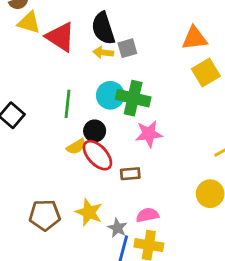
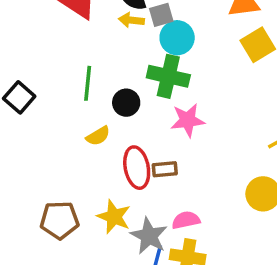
cyan circle: (110, 95) -> (177, 38), moved
black circle: (95, 131) -> (126, 103), moved
red ellipse: (97, 155) -> (137, 168), moved, turned 32
gray star: (117, 228) -> (149, 236), size x1.5

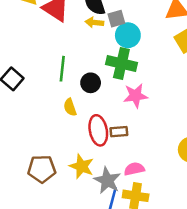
yellow semicircle: (98, 136) -> (70, 107), turned 102

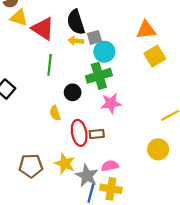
green cross: (121, 64) -> (99, 76), turned -30
green line: (62, 69) -> (50, 65), moved

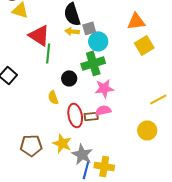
red triangle: (43, 29) -> (39, 35), moved
pink semicircle: (110, 166) -> (103, 110), moved

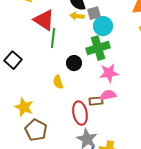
red ellipse: (75, 115) -> (80, 113), moved
yellow star: (62, 144) -> (24, 107), moved
brown pentagon: (31, 146) -> (36, 130), turned 30

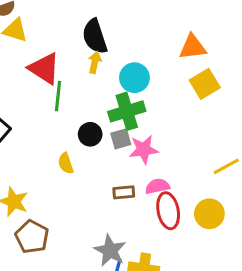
gray square: (94, 13) -> (121, 139), moved
yellow arrow: (77, 16) -> (95, 62), turned 96
pink semicircle: (108, 95) -> (157, 186), moved
red ellipse: (80, 113) -> (168, 211), moved

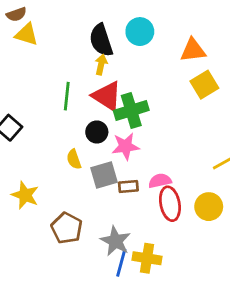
red triangle: (44, 69) -> (107, 96), moved
cyan circle: (134, 78) -> (140, 32), moved
gray square: (121, 139) -> (104, 175), moved, size x1.4
pink star: (144, 150) -> (126, 146), moved
brown pentagon: (32, 237) -> (67, 228), moved

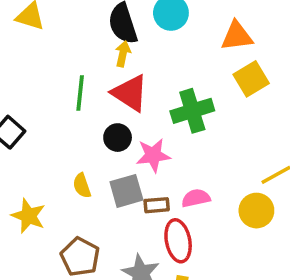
green cross: (131, 110) -> (192, 111), moved
yellow semicircle: (74, 159) -> (82, 186), moved
red ellipse: (170, 204) -> (178, 241), moved
yellow circle: (209, 207) -> (256, 211), moved

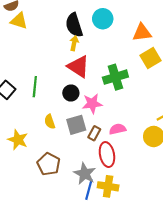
green line: (80, 93) -> (35, 87), moved
brown rectangle: (157, 205) -> (94, 133), turned -56

